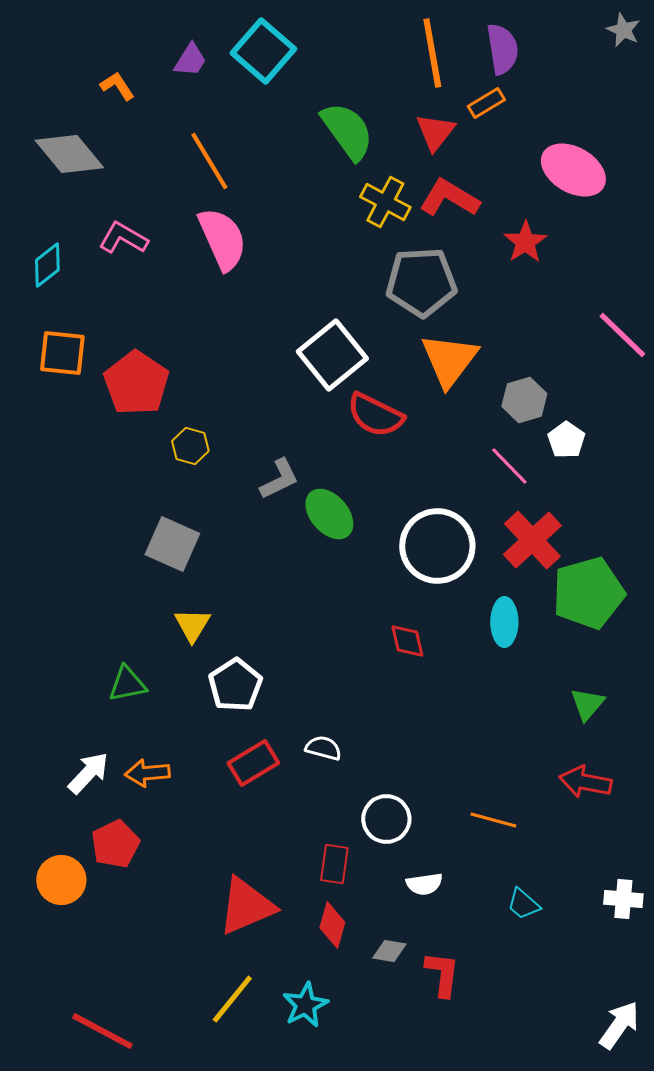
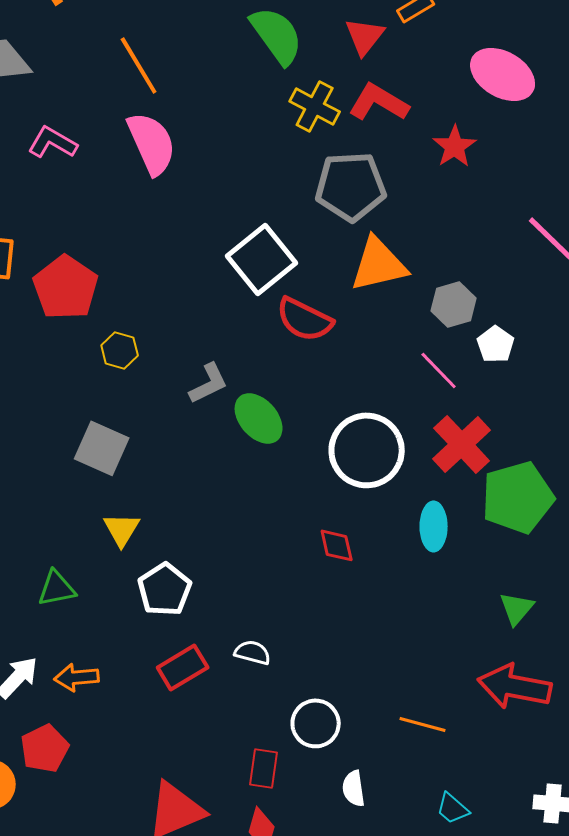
orange triangle: (449, 360) -> (379, 264), turned 40
red arrow: (585, 782) -> (515, 686), size x1.4
white semicircle: (424, 884) -> (354, 788), turned 90

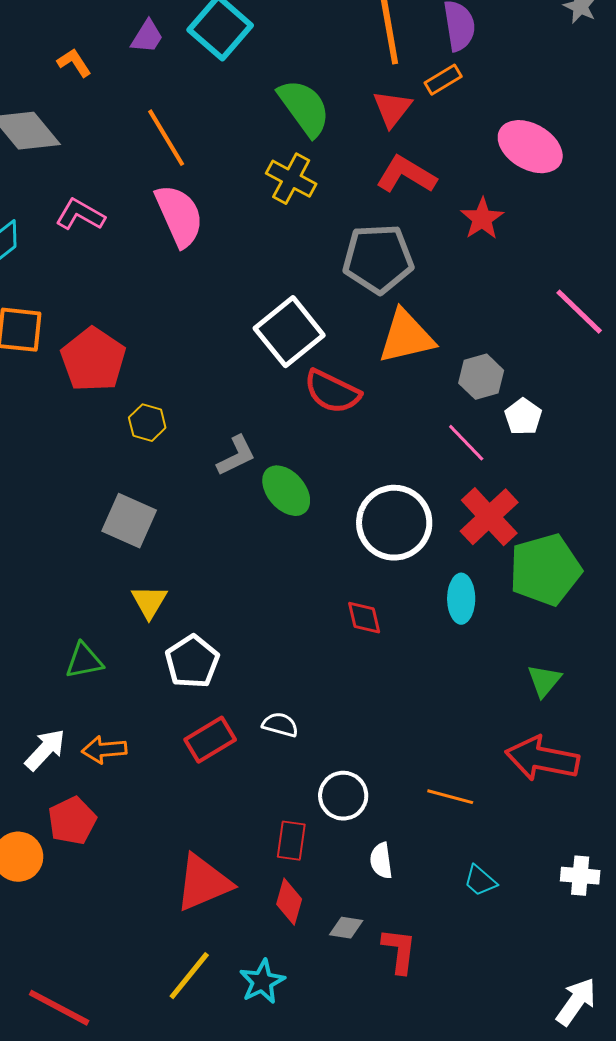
yellow cross: (315, 106) -> (291, 179), moved

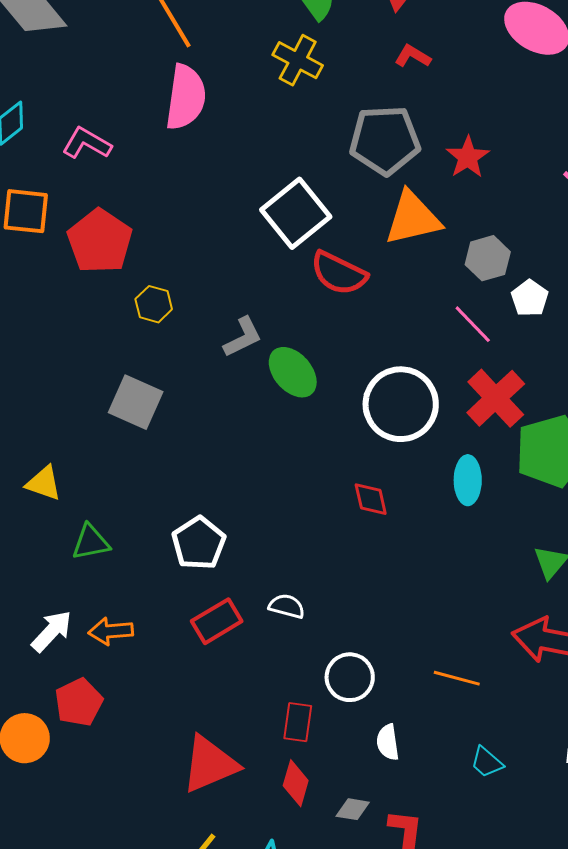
red L-shape: (406, 175) -> (413, 56), size x0.6
pink L-shape: (80, 215) -> (87, 143), moved
pink semicircle: (179, 216) -> (186, 97), turned 32
red star: (482, 219) -> (468, 157), moved
yellow triangle: (149, 602) -> (44, 483), moved, turned -42

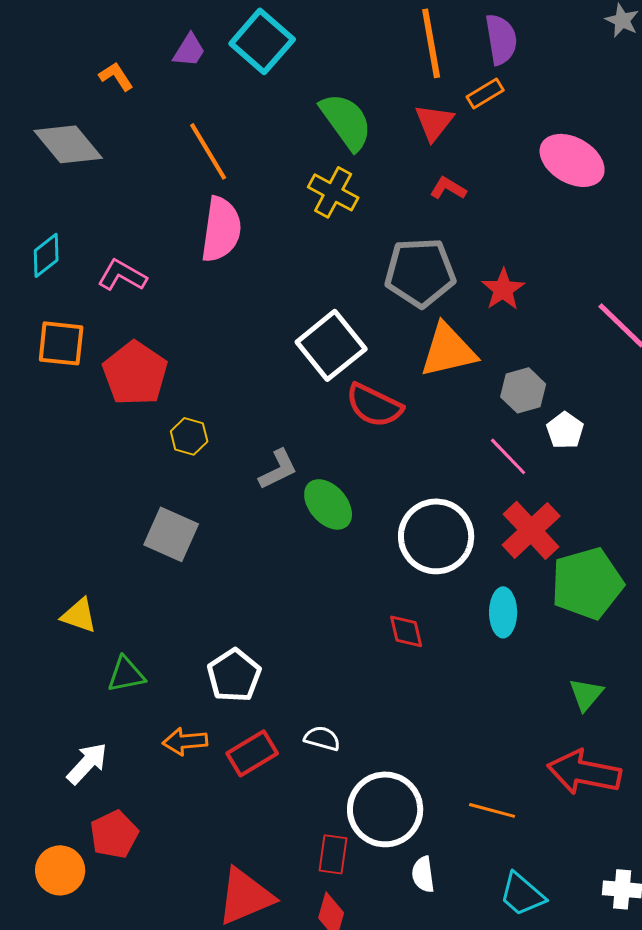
orange arrow: (111, 631) -> (185, 741), moved
white circle: (350, 677) -> (385, 809), size x1.5
cyan trapezoid: (487, 762) -> (522, 894), size x1.4

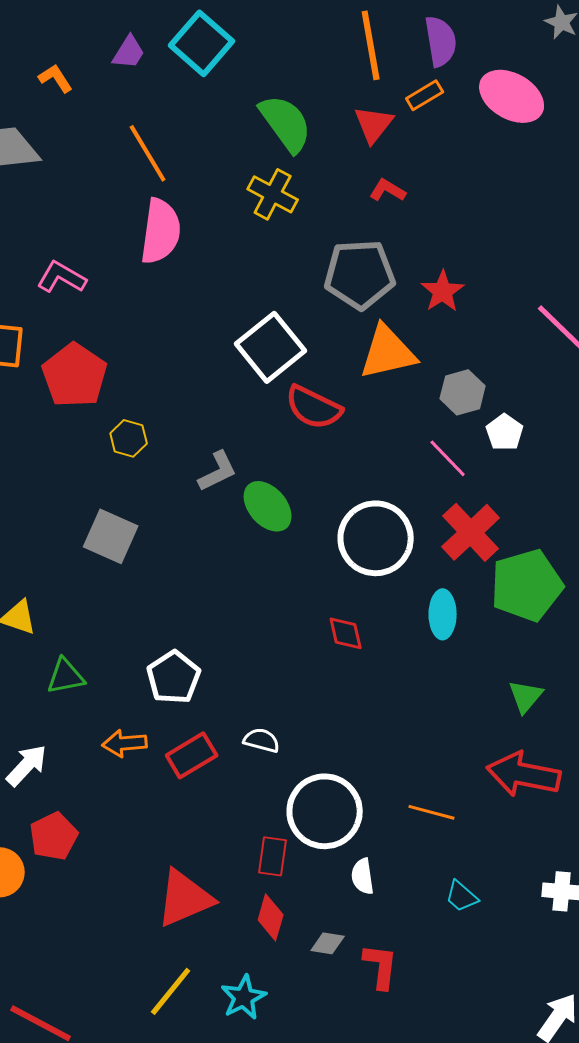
pink ellipse: (572, 160) -> (512, 96), moved
cyan trapezoid: (522, 894) -> (462, 896), size x0.7

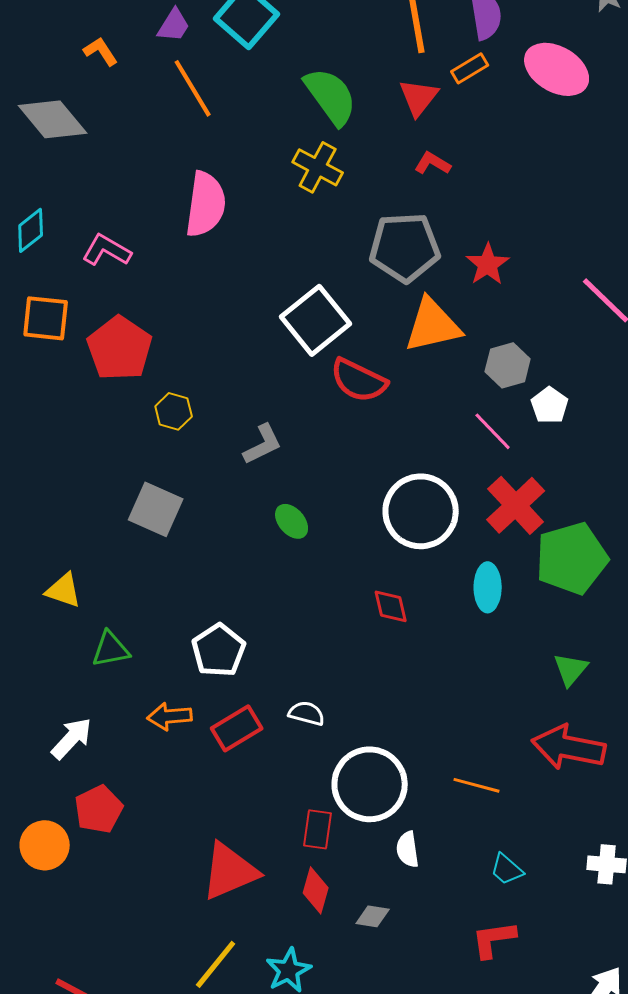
orange line: (148, 153) -> (193, 88), moved
green ellipse: (268, 506) -> (292, 521), moved, size x0.7
red L-shape: (381, 966) -> (494, 939), moved, turned -105

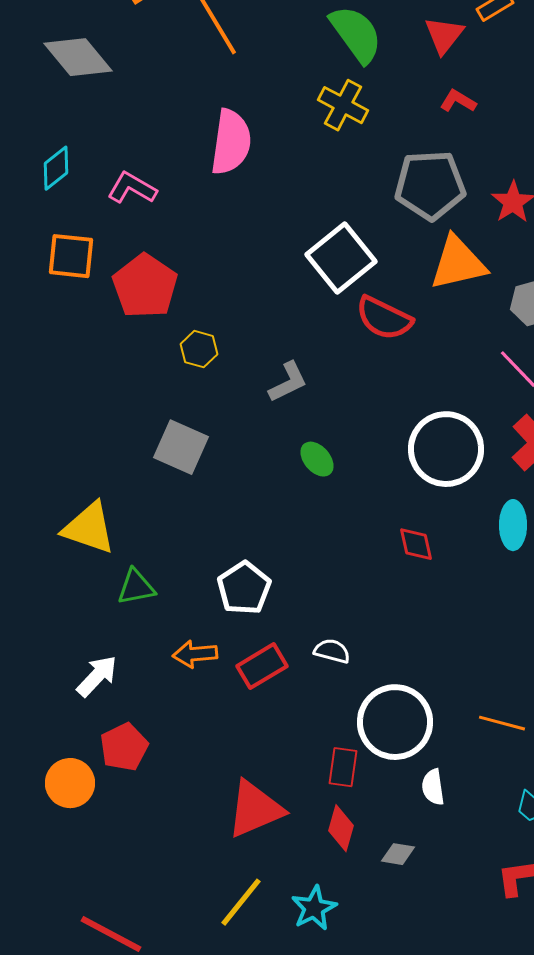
yellow triangle: (64, 590) -> (89, 528), size x1.5

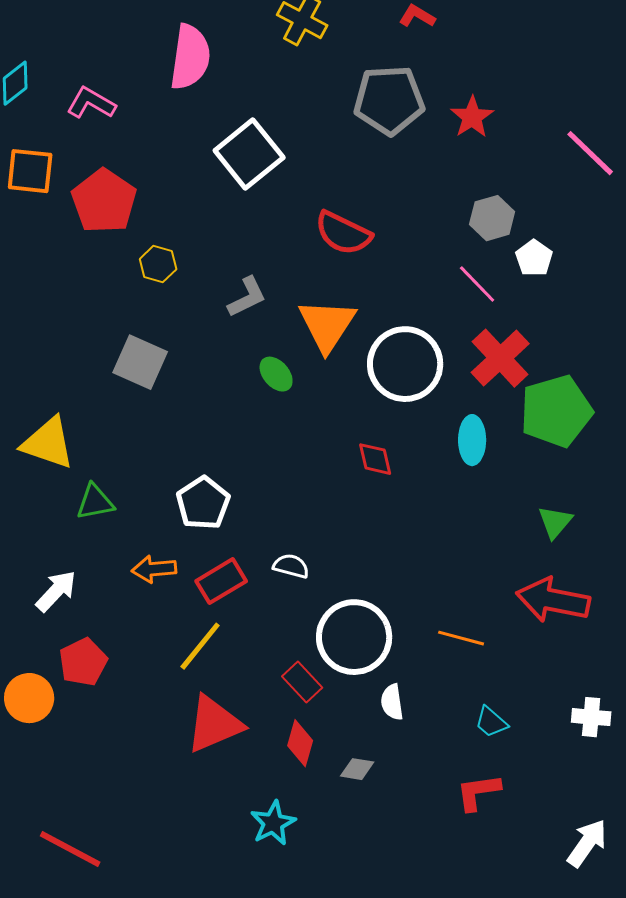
white square: (341, 258) -> (249, 154), moved
orange triangle: (458, 263) -> (327, 325), moved, turned -44
red rectangle: (343, 767) -> (302, 682), turned -51
yellow line: (241, 902) -> (200, 646), moved

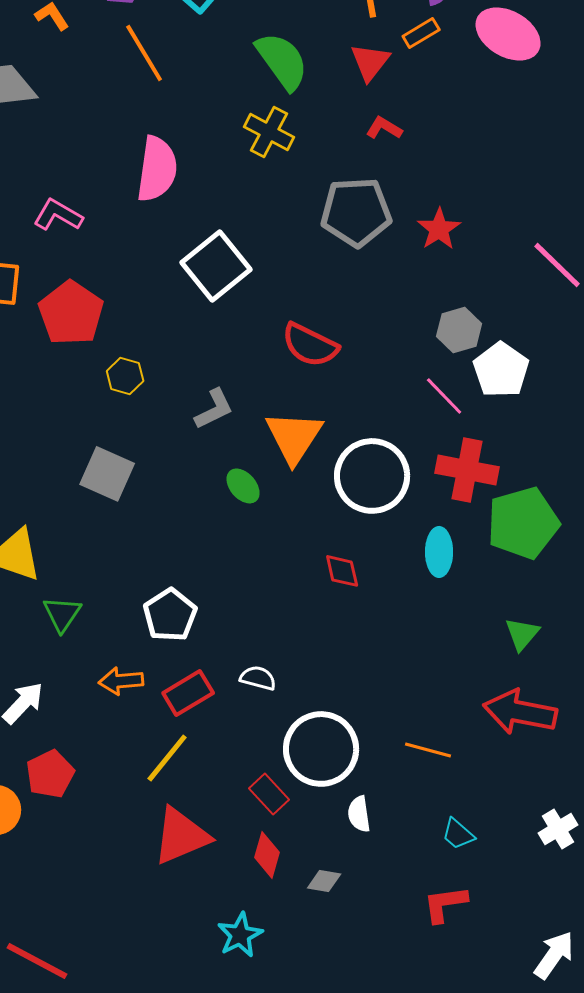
white pentagon: (534, 258) -> (501, 370), size x1.5
red cross: (500, 358) -> (467, 470), turned -36
green triangle: (95, 502) -> (62, 614), turned -45
white cross: (591, 717) -> (558, 829), turned -36

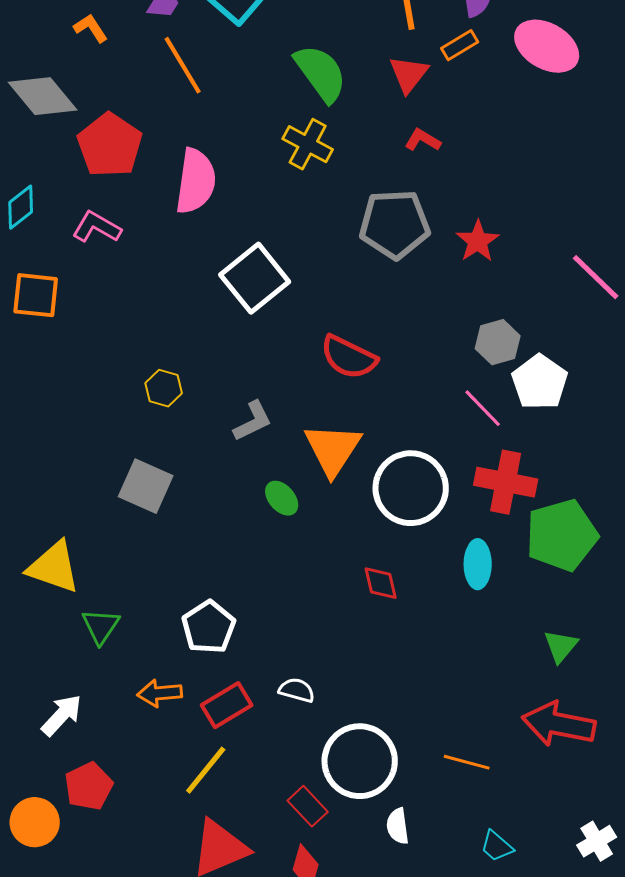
red pentagon: (71, 313) -> (110, 145), moved

